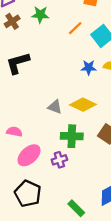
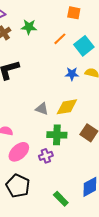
yellow diamond: (83, 105) -> (67, 107), turned -35

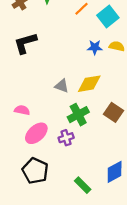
green cross: (57, 135) -> (78, 115), turned -30

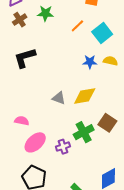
green cross: (78, 115) -> (84, 132), moved

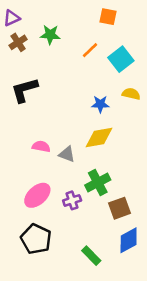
blue star: (90, 62) -> (100, 104), moved
gray triangle: (59, 98) -> (67, 154), moved
pink semicircle: (22, 121) -> (41, 146), moved
brown square: (107, 123) -> (120, 208), moved, turned 36

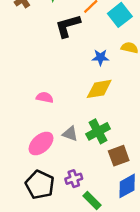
black L-shape: (24, 90) -> (68, 26), moved
gray triangle: (67, 154) -> (70, 134), moved
purple cross: (72, 200) -> (74, 179), moved

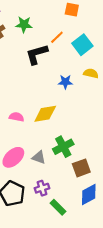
yellow diamond: (99, 89) -> (45, 114), moved
gray triangle: (70, 134) -> (39, 157), moved

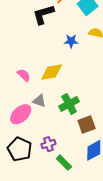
pink semicircle: (17, 117) -> (24, 75), turned 32
gray triangle: (39, 157) -> (39, 101), moved

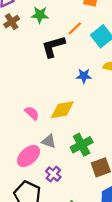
purple cross: (48, 144) -> (53, 174), moved, turned -32

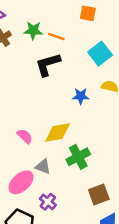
orange line: (75, 28) -> (56, 37), moved, turned 63
green cross: (82, 145) -> (78, 157), moved

